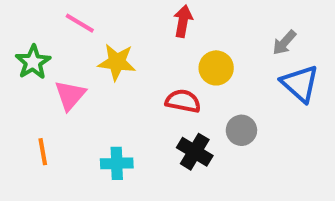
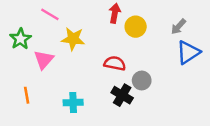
yellow circle: (216, 68) -> (136, 27), moved
blue triangle: (300, 84) -> (188, 52), turned 45
gray circle: (241, 130) -> (142, 80), moved

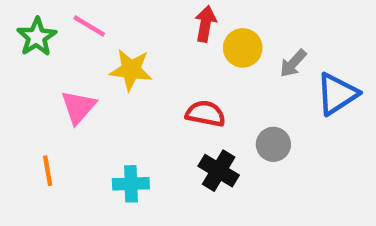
gray arrow: (178, 27) -> (293, 63), moved
green star: (20, 39) -> (37, 37), moved
gray circle: (142, 80) -> (273, 144), moved

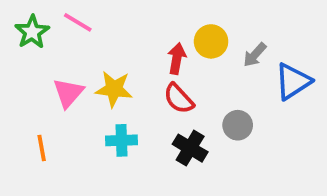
red arrow: (205, 24) -> (177, 59), moved
yellow star: (131, 70) -> (114, 89), moved
red semicircle: (205, 114) -> (179, 99), turned -144
cyan cross: (131, 184) -> (122, 140), moved

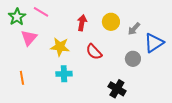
red arrow: (177, 59) -> (82, 23), moved
pink triangle: (68, 93) -> (29, 38), moved
gray circle: (238, 125) -> (133, 59), moved
black cross: (190, 148) -> (117, 89), moved

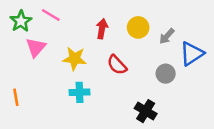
orange line: (22, 78) -> (16, 97), moved

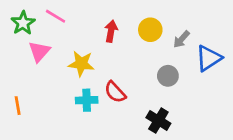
red semicircle: (117, 65) -> (115, 92), moved
gray circle: (166, 74) -> (168, 76), moved

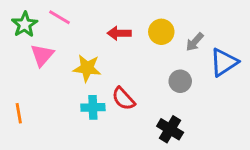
red arrow: (111, 31) -> (119, 33), turned -100

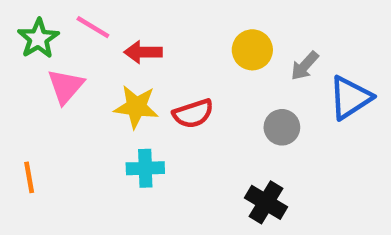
red arrow: (119, 33) -> (143, 52), moved
red semicircle: (123, 99) -> (193, 114), moved, turned -65

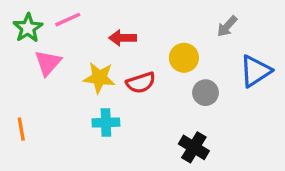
pink line: (93, 27) -> (68, 20), turned -55
yellow circle: (252, 50) -> (184, 58), moved
red arrow: (143, 52) -> (123, 38), moved
gray arrow: (305, 66) -> (227, 26), moved

